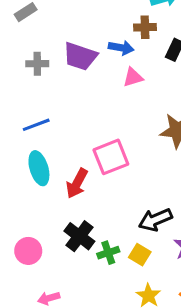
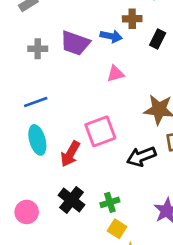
pink triangle: (133, 77) -> (115, 74), moved
black arrow: (155, 220) -> (141, 157), moved
green cross: (108, 253) -> (110, 202), moved
yellow square: (140, 255) -> (117, 229), moved

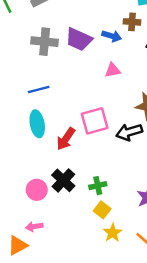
gray cross: (38, 49) -> (45, 42), size x1.5
black arrow: (141, 157) -> (129, 132), moved
pink circle: (27, 212) -> (37, 190), moved

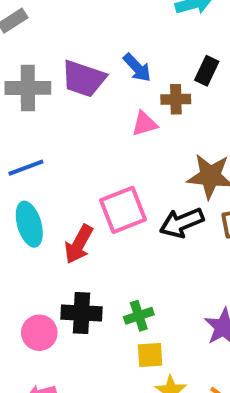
brown cross: (132, 22) -> (176, 99), moved
blue arrow: (112, 36) -> (137, 68), turned 36
black cross: (63, 180) -> (81, 313), turned -35
yellow square: (102, 210) -> (150, 355), turned -35

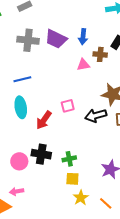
blue arrow: (137, 68) -> (83, 37), turned 42
pink square: (123, 210) -> (68, 106), size x0.6

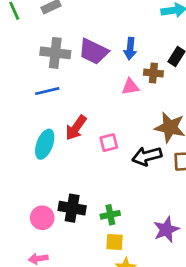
blue line: (22, 79) -> (47, 91), moved
cyan ellipse: (21, 107) -> (45, 144), turned 30
red arrow: (44, 120) -> (76, 128), moved

